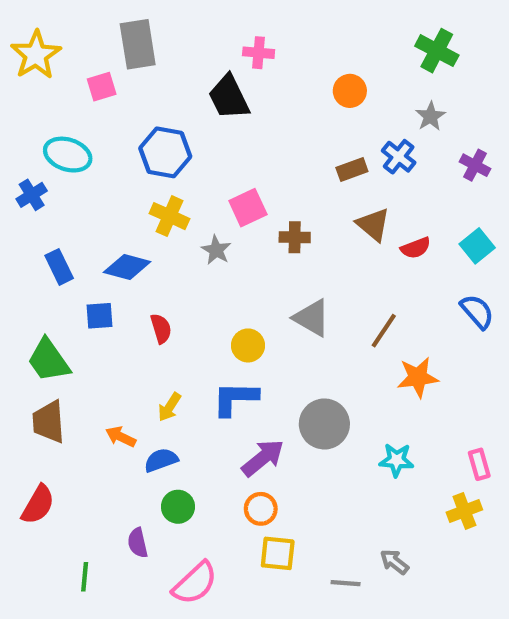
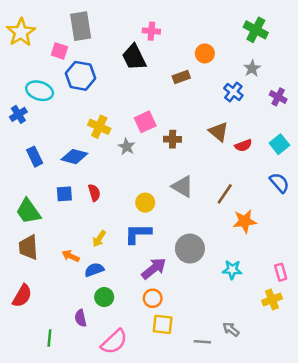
pink square: (102, 87) -> (59, 51), turned 35
blue hexagon: (165, 152) -> (81, 76), moved
brown rectangle: (352, 169) -> (181, 77), moved
blue square: (99, 316) -> (64, 194), moved

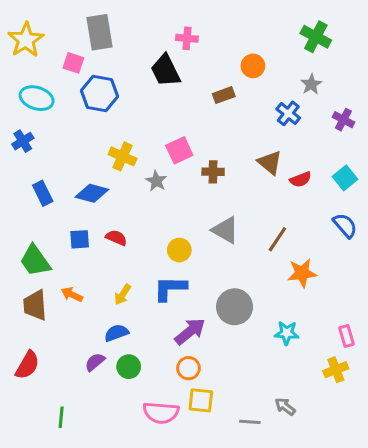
cyan ellipse: (40, 91) -> (37, 98), moved
red semicircle: (94, 193) -> (116, 238), turned -49
orange arrow: (71, 256) -> (72, 295), moved
purple semicircle: (81, 318) -> (95, 362), moved, turned 63
pink semicircle: (114, 342) -> (161, 413), moved, turned 48

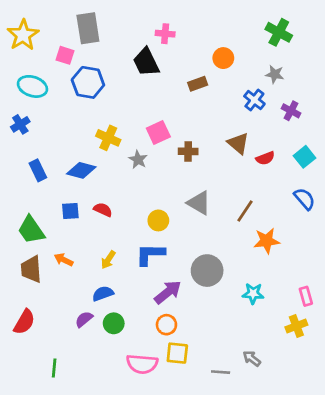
gray star: (311, 84) -> (275, 74), turned -30
purple cross: (343, 120) -> (291, 111), moved

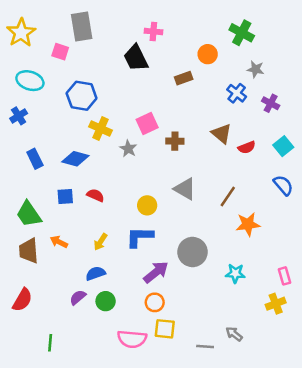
green cross: (279, 32) -> (242, 33), moved
blue hexagon: (88, 82) -> (82, 96), moved

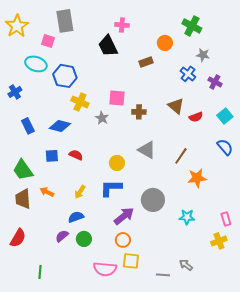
cyan ellipse: (30, 81) -> (36, 64), moved
pink square: (147, 123) -> (117, 98), turned 30

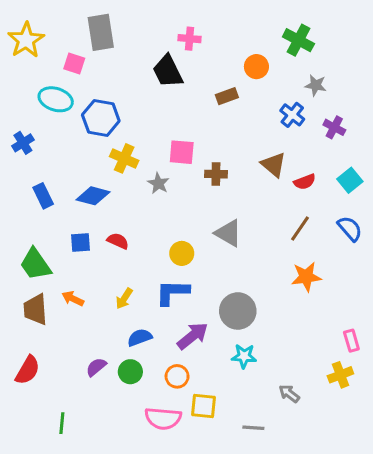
brown line: (181, 156) -> (300, 228), moved
blue semicircle: (76, 217) -> (140, 337), moved
cyan star: (187, 217) -> (244, 356), moved
orange circle: (123, 240) -> (177, 376), moved
gray arrow: (186, 265) -> (289, 393), moved

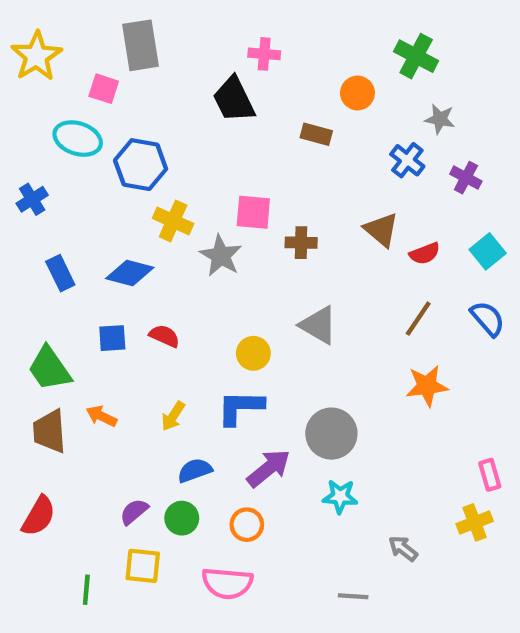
brown rectangle: (227, 96) -> (316, 134), turned 35
gray star: (158, 183) -> (221, 256), size x1.4
yellow square: (204, 406) -> (143, 566), moved

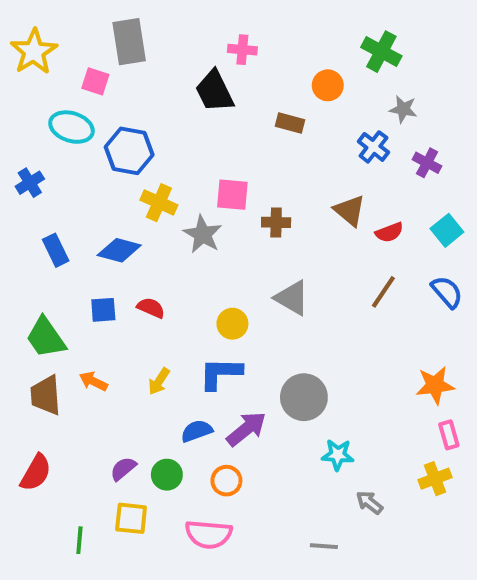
orange star: (427, 386) -> (435, 385), moved
blue semicircle: (195, 470) -> (197, 431), moved
cyan star: (340, 496) -> (338, 455), moved

